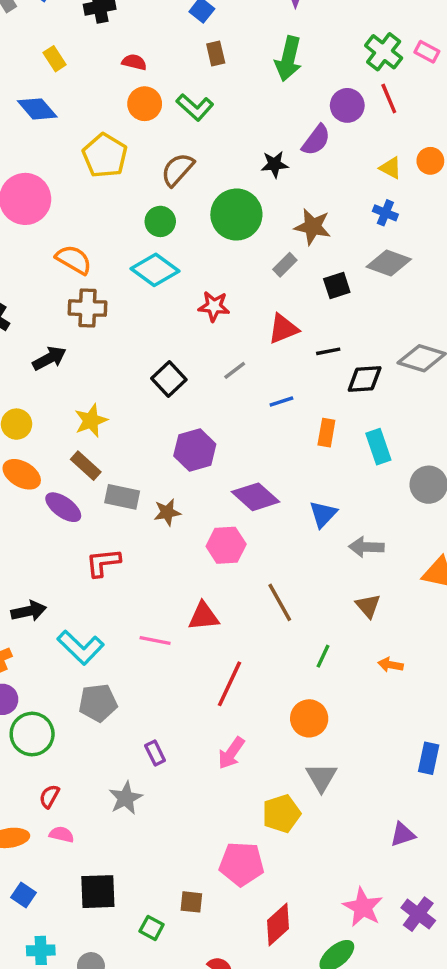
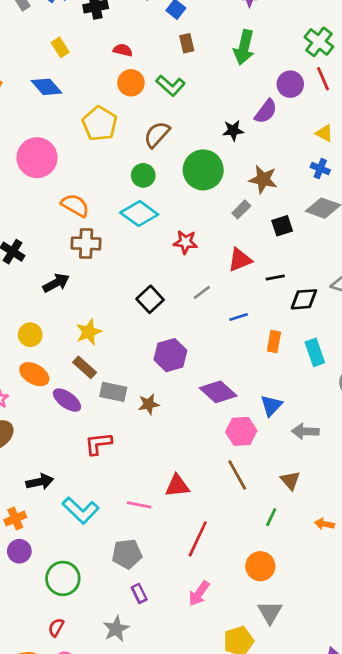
pink hexagon: (226, 545) -> (241, 431), moved
brown triangle: (368, 606) -> (290, 480), moved
gray pentagon: (98, 703) -> (127, 554), moved
green circle: (32, 734) -> (63, 578), moved

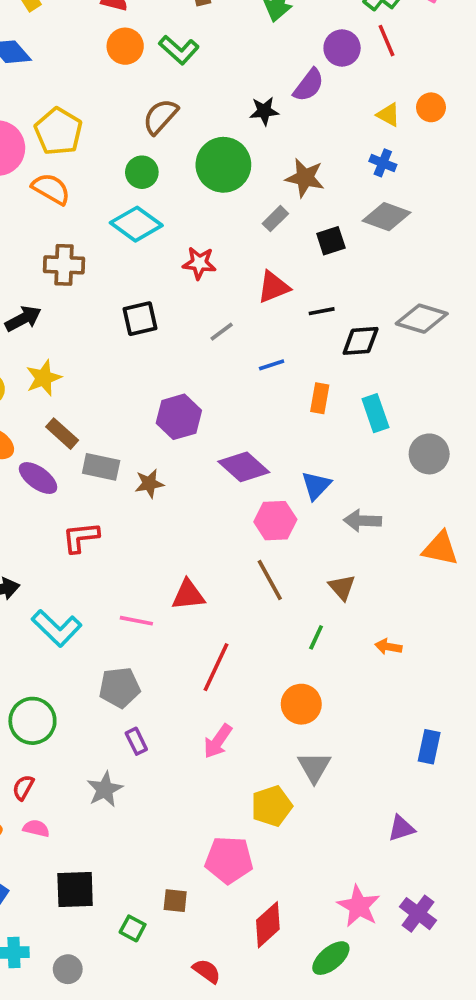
yellow pentagon: (100, 124) -> (58, 131), moved
orange semicircle: (75, 205) -> (51, 189), moved
black square: (150, 299) -> (140, 319), moved, turned 30
yellow star: (89, 332) -> (44, 378), moved

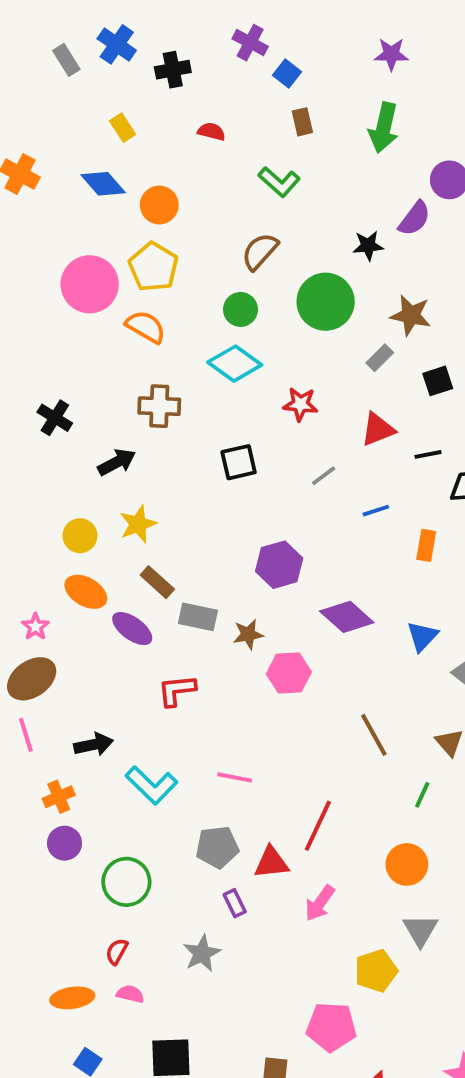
orange circle: (125, 46) -> (159, 205), moved
pink hexagon: (275, 521) -> (289, 673), moved
red triangle: (188, 595) -> (271, 863), moved

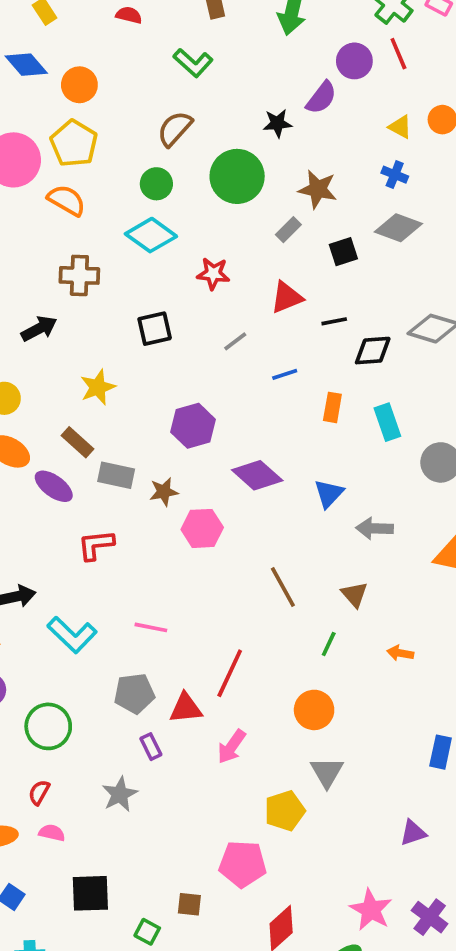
yellow star: (138, 524) -> (98, 387), moved

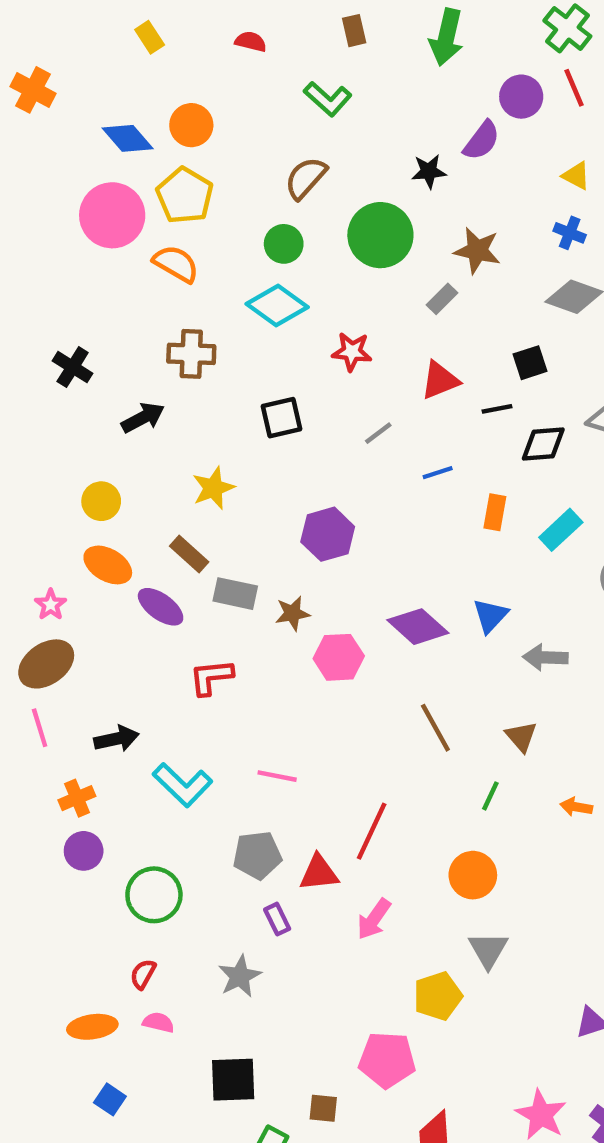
blue diamond: (26, 65) -> (128, 138), moved
black square: (343, 252) -> (530, 363), moved
cyan rectangle: (387, 422) -> (561, 530), turned 66
purple diamond: (257, 475) -> (418, 627), moved
black square: (90, 893) -> (233, 1080), moved

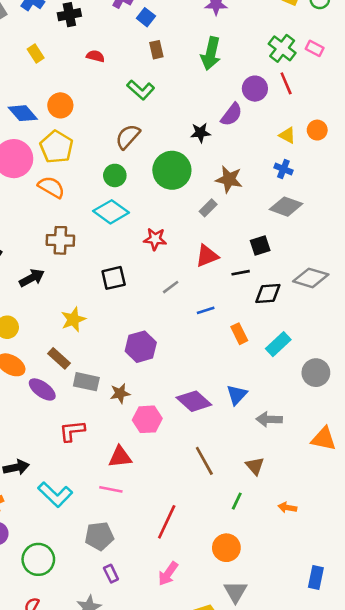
orange rectangle: (495, 512) -> (239, 334), turned -36
red triangle: (319, 873) -> (120, 457), moved

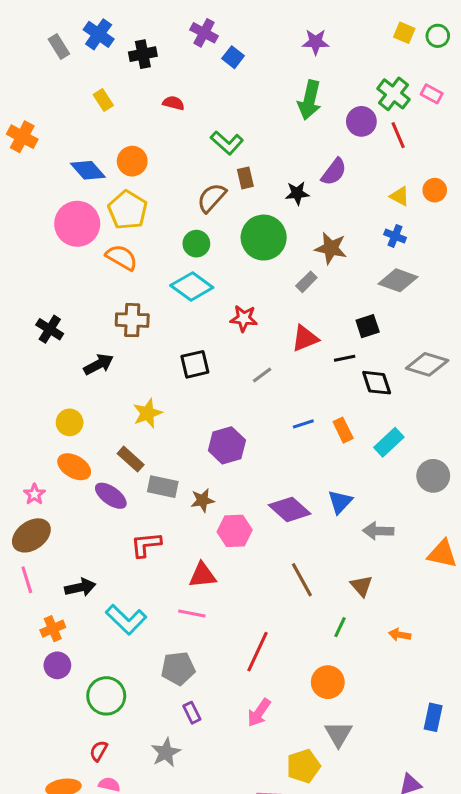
brown rectangle: (156, 50) -> (245, 178), moved
purple circle: (255, 89) -> (361, 121), moved
black diamond: (268, 293) -> (377, 383), turned 76
blue line: (206, 310) -> (303, 424), moved

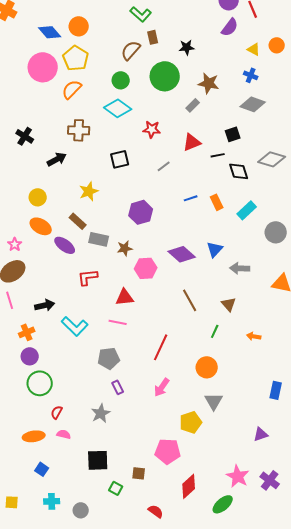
purple semicircle: (334, 172) -> (230, 27), moved
orange semicircle: (122, 257) -> (72, 89), turned -75
green circle: (106, 696) -> (40, 383), moved

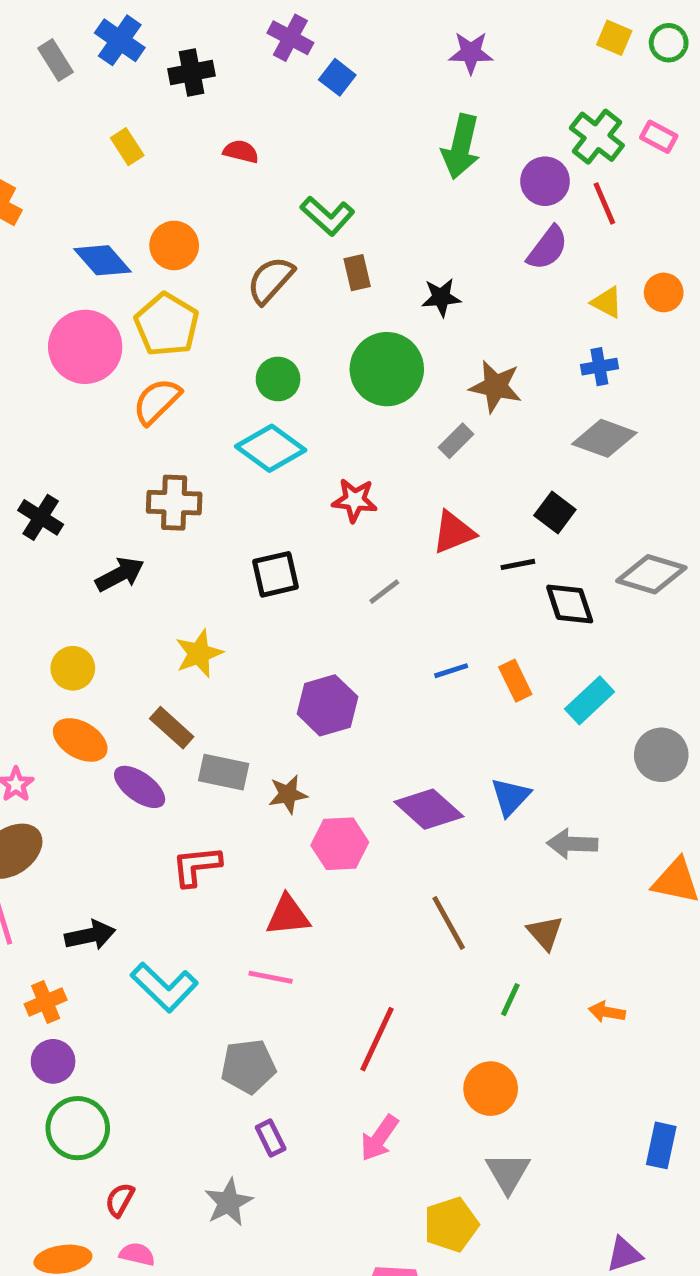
brown semicircle: (131, 50) -> (271, 280), moved
blue cross: (251, 75) -> (599, 367), turned -32
black square: (233, 134) -> (555, 513), turned -35

